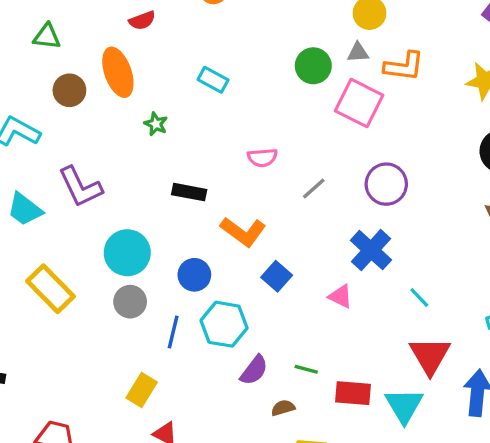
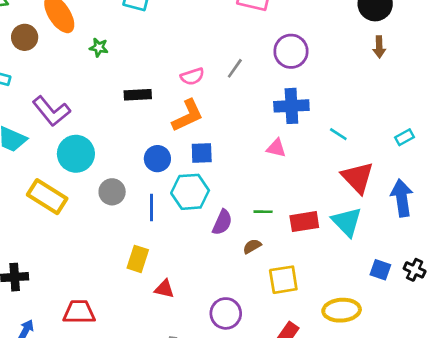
pink semicircle: (262, 158) -> (192, 76), moved
orange L-shape: (243, 232) -> (188, 116), turned -48
blue cross: (371, 250) -> (291, 106), turned -32
cyan circle: (127, 253) -> (76, 154), moved
blue square: (277, 276) -> (202, 153), moved, turned -30

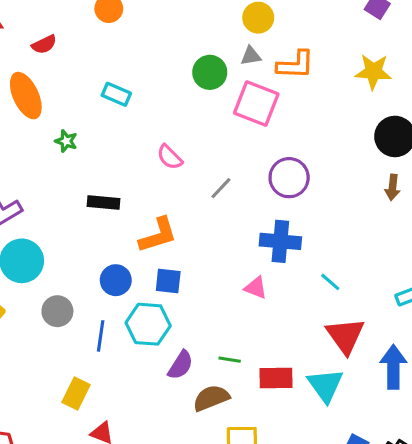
pink semicircle: (192, 76) -> (170, 157), moved, turned 55
brown semicircle: (252, 246) -> (211, 398), size x1.6

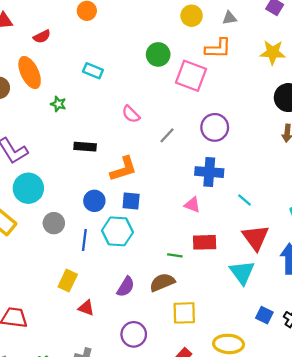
gray triangle: (251, 56) -> (229, 18), moved
purple semicircle: (180, 365) -> (126, 287), moved
red rectangle: (276, 378) -> (205, 242), moved

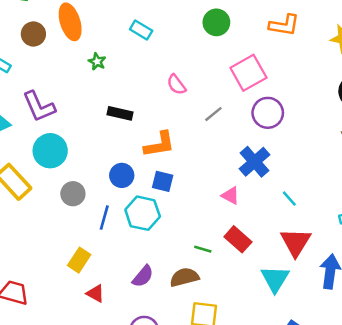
pink square: (191, 76) -> (248, 73), moved, turned 32
blue cross: (209, 172) -> (255, 162), turned 36
red rectangle: (205, 242) -> (238, 239), turned 35

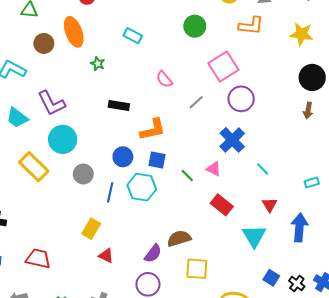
red triangle: (296, 242) -> (270, 205), size x0.6
green line: (203, 249) -> (187, 176), moved, turned 32
purple semicircle: (143, 276) -> (153, 253), moved

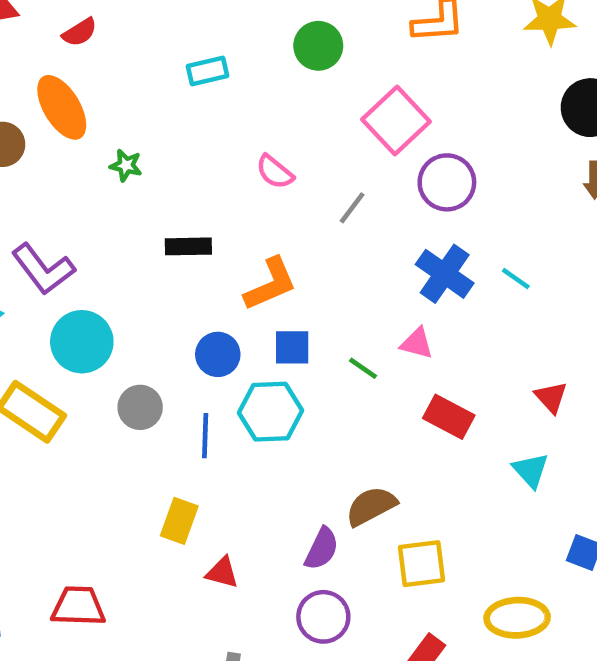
cyan rectangle: (133, 36) -> (208, 71), moved, turned -30
cyan line: (263, 169) -> (516, 279), moved
cyan triangle: (254, 236) -> (531, 470), size x0.7

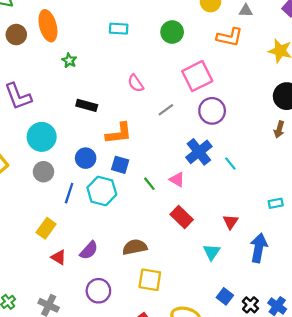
cyan circle: (82, 342) -> (42, 137), moved
purple semicircle: (322, 549) -> (89, 250), moved

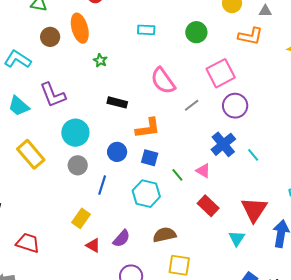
pink semicircle: (136, 83) -> (163, 81), size x1.6
cyan hexagon: (102, 191) -> (146, 194), moved
red triangle: (231, 222) -> (254, 210), size x1.8

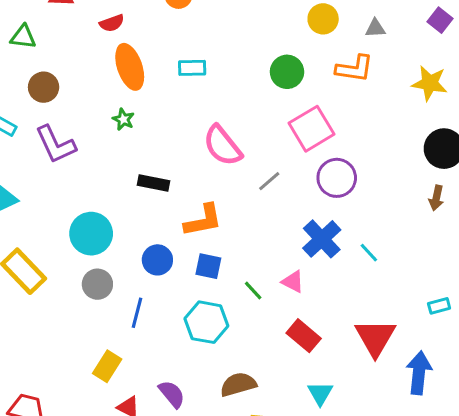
orange ellipse: (80, 28) -> (130, 67), moved
green circle: (196, 32) -> (287, 72), moved
purple L-shape: (53, 95) -> (55, 144), moved
purple semicircle: (121, 238) -> (172, 394), turned -78
cyan triangle: (237, 238) -> (320, 393), moved

